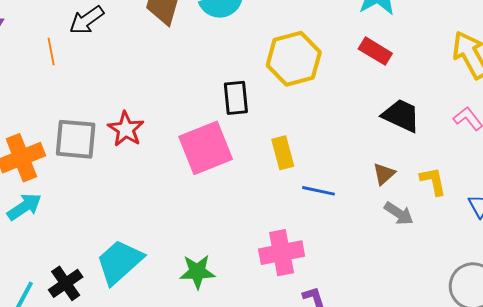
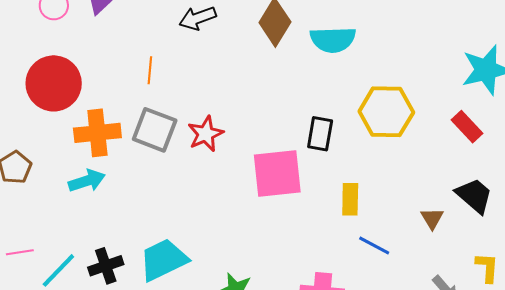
orange line: (51, 51) -> (150, 70), moved
brown triangle: (384, 174) -> (432, 218), moved, turned -35

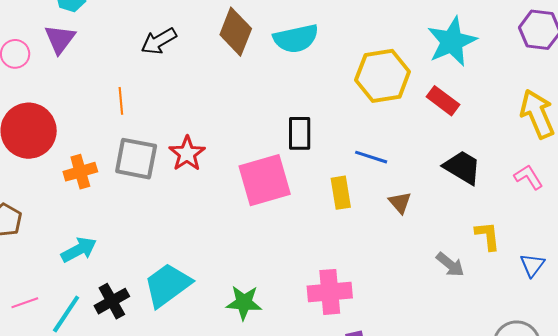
yellow hexagon: (386, 112) -> (383, 76), moved
orange cross: (97, 133) -> (80, 172), size x0.7
cyan arrow: (87, 181) -> (79, 250), moved
brown triangle: (432, 218) -> (400, 203), moved
blue line: (374, 246) -> (371, 157), moved

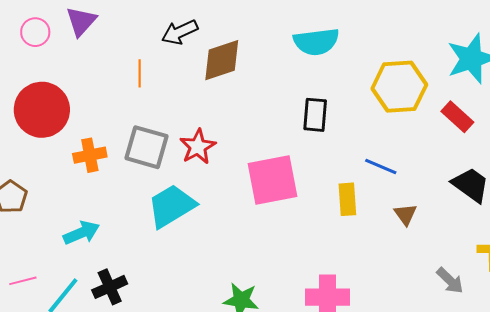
brown diamond: (236, 32) -> (222, 60), moved, turned 45
orange line: (121, 101) -> (140, 73), moved
black rectangle: (300, 133) -> (315, 115), moved
cyan trapezoid: (168, 285) -> (171, 206), moved

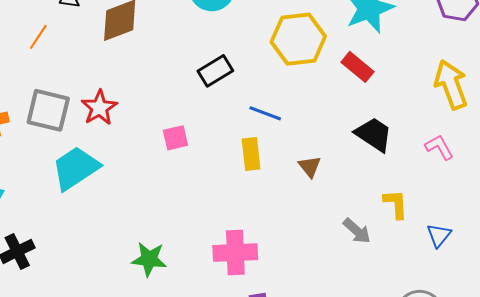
orange line: (140, 73) -> (38, 37), turned 36
black rectangle: (315, 115) -> (215, 71), turned 56
blue line: (381, 167) -> (265, 113), moved
pink square: (273, 180) -> (175, 138), size x0.5

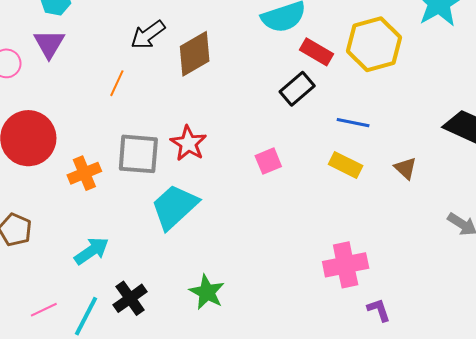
red rectangle: (358, 67) -> (316, 52), moved
yellow rectangle: (251, 154) -> (346, 165), turned -48
green star: (149, 259) -> (207, 292), moved, turned 30

